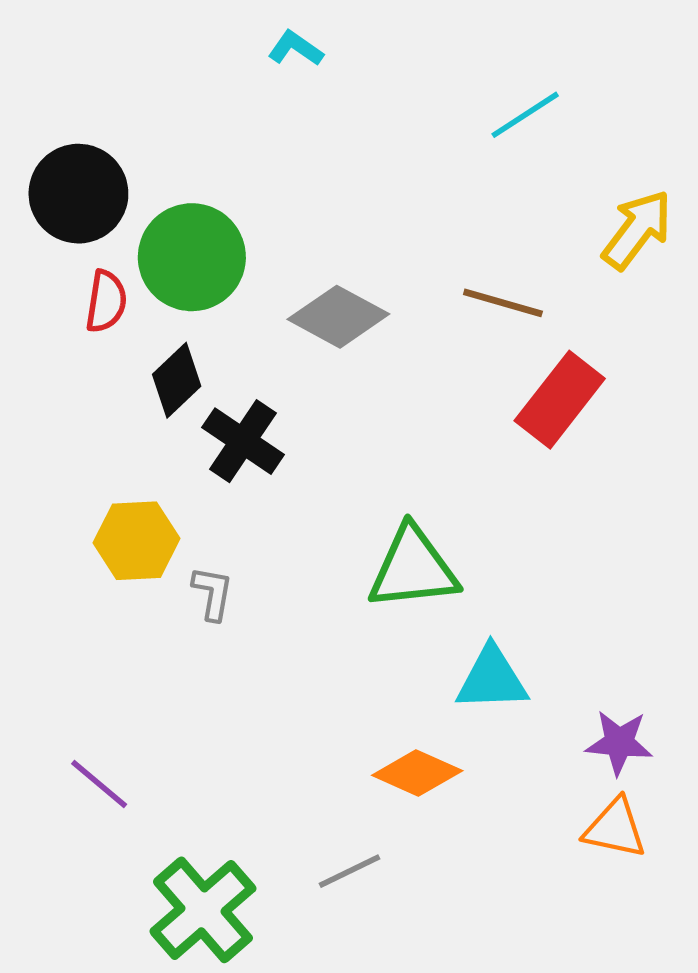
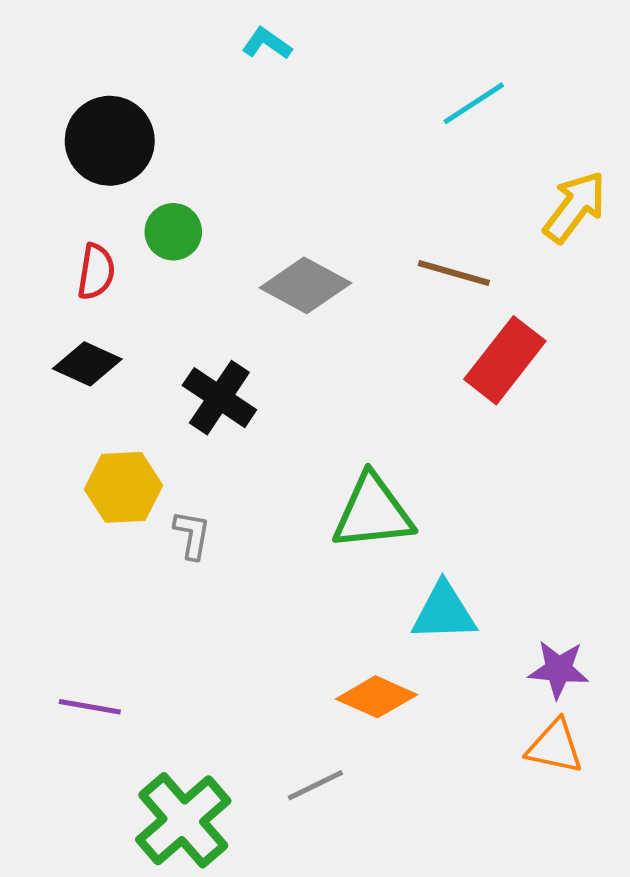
black circle: (78, 194) -> (110, 141), moved
green circle: (192, 257) -> (173, 232), size x0.6
black diamond: (177, 380) -> (87, 364), moved, turned 68
purple line: (99, 784) -> (90, 707), turned -30

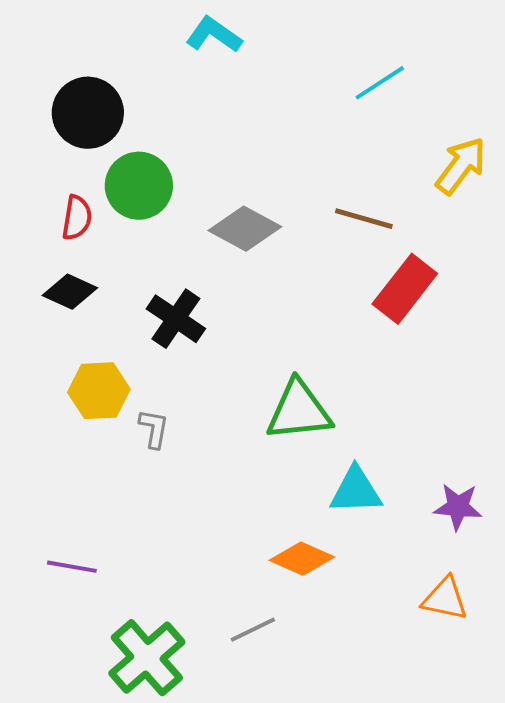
cyan L-shape: (267, 43) -> (214, 35), size x1.4
green circle: (173, 232) -> (139, 186), size x1.5
purple star: (559, 669) -> (458, 507), moved

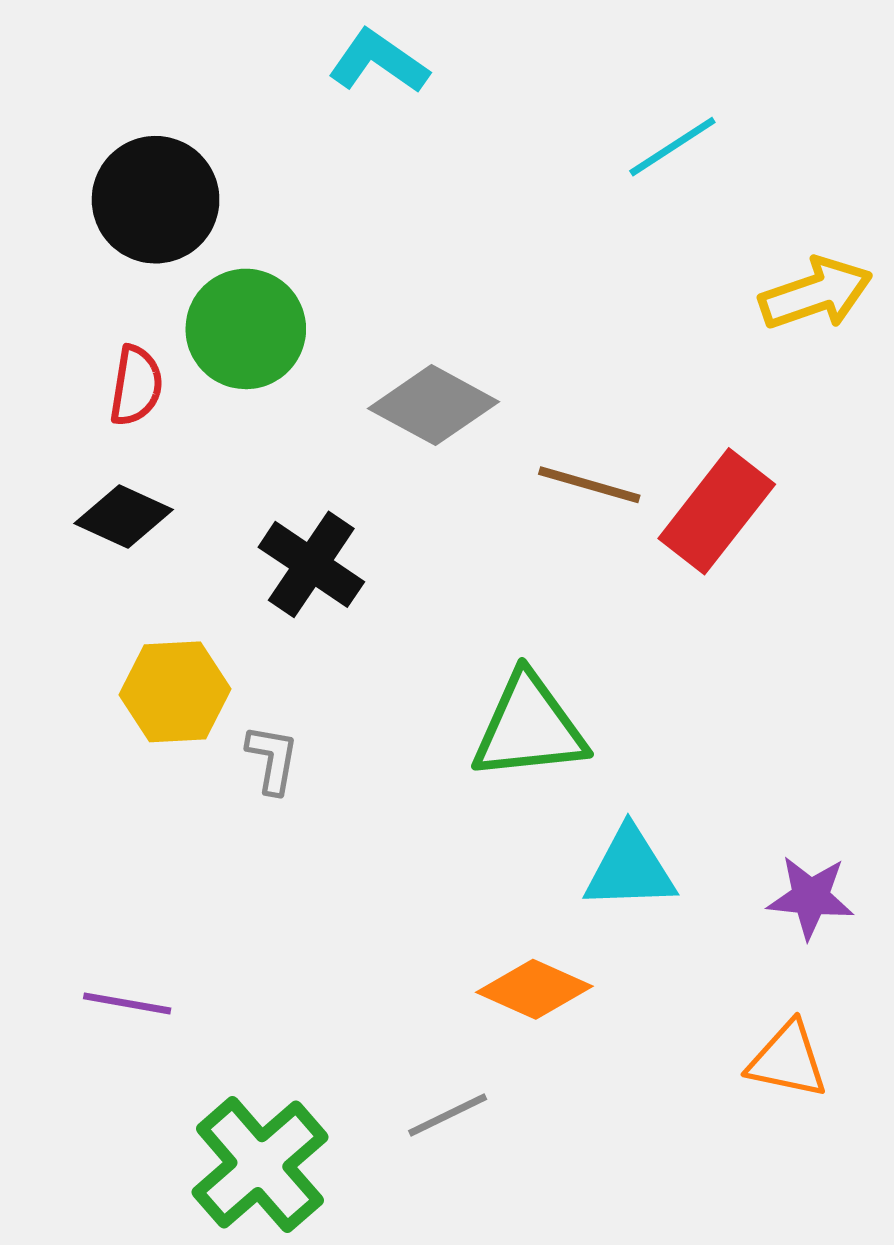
yellow arrow: (461, 166) -> (816, 294), turned 34
brown line: (364, 219) -> (589, 485), moved

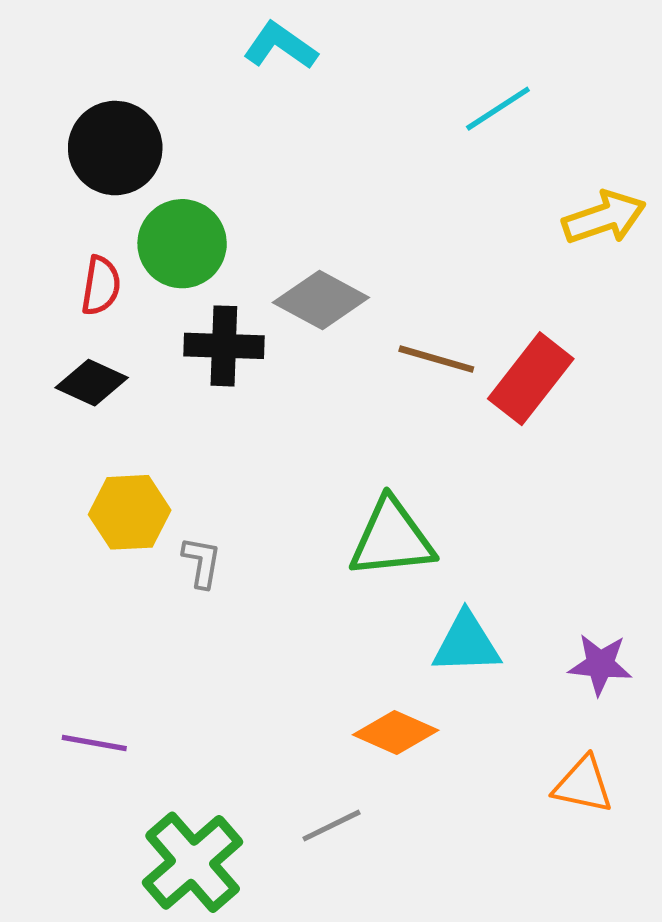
black cross: (311, 564) -> (224, 346), moved, turned -32

